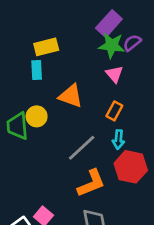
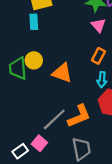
orange triangle: (71, 96) -> (62, 73), moved
gray line: (82, 148) -> (54, 119), moved

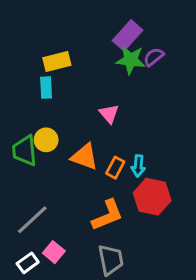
pink triangle: (98, 25) -> (109, 114), moved
orange rectangle: (98, 56) -> (115, 168), moved
gray line: (54, 119) -> (32, 220), moved

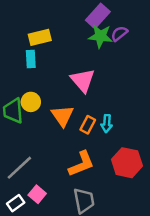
pink triangle: (109, 114) -> (83, 80), size x1.5
orange triangle: (85, 157) -> (62, 116), turned 35
red hexagon: (152, 197) -> (127, 163), moved

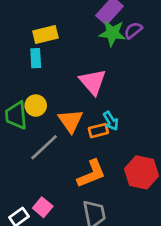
cyan arrow: (107, 123) -> (111, 121), moved, turned -36
orange rectangle: (88, 125) -> (98, 131), turned 48
gray line: (19, 168) -> (44, 147), moved

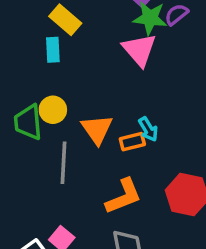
yellow rectangle: (45, 35) -> (65, 20), turned 55
pink triangle: (93, 82) -> (139, 50), moved
gray line: (44, 147) -> (63, 163), turned -44

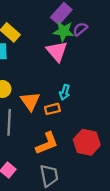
cyan arrow: (148, 129) -> (65, 92), moved, turned 48

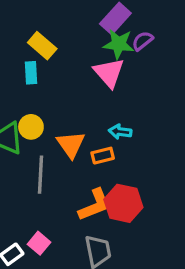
cyan arrow: (65, 92) -> (120, 132), turned 80
red hexagon: (87, 142) -> (123, 203), moved

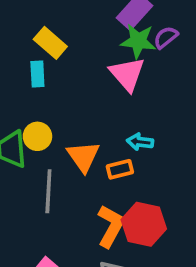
orange L-shape: (95, 205) -> (111, 226), turned -39

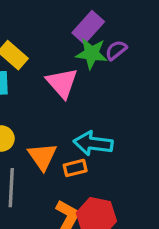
pink triangle: (127, 74) -> (62, 83), moved
cyan arrow: (140, 142) -> (93, 143), size x1.6

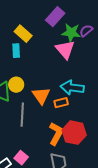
purple rectangle: (88, 27) -> (55, 17), moved
pink triangle: (62, 83) -> (65, 50), moved

